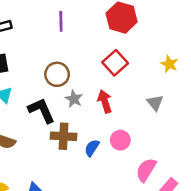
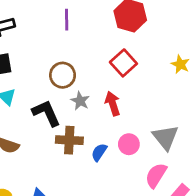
gray triangle: (155, 103) -> (165, 137), moved, size x1.5

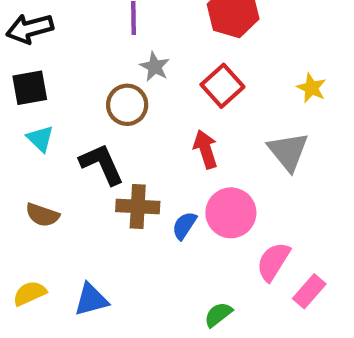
gray star: (80, 101) -> (155, 67), moved
gray triangle: (165, 137) -> (288, 151), moved
pink circle: (129, 144) -> (231, 213), size x1.5

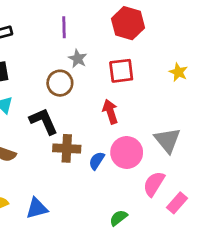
red square: (222, 86) -> (121, 71), turned 35
gray triangle: (288, 151) -> (167, 140), moved

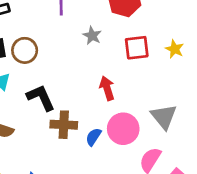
gray star: (78, 59) -> (92, 36), moved
red square: (121, 71) -> (137, 48), moved
brown circle: (60, 83) -> (25, 50), moved

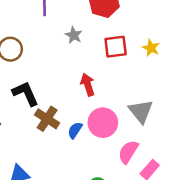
brown cross: (64, 125) -> (47, 119), turned 30

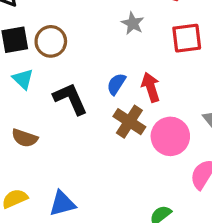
brown cross: (47, 119) -> (129, 122), moved
blue semicircle: (75, 130) -> (116, 84), moved

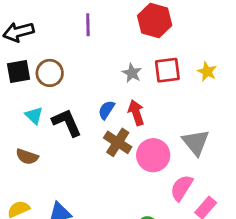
gray star: (133, 23) -> (132, 73), moved
cyan triangle: (23, 79) -> (34, 116), moved

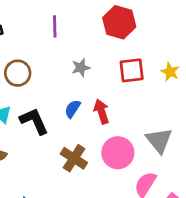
gray star: (132, 73) -> (81, 68), moved, turned 30
brown cross: (118, 142) -> (74, 158), moved

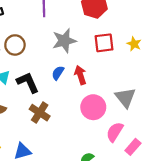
gray star: (81, 68) -> (64, 41), size x1.6
brown cross: (74, 158) -> (40, 113), moved

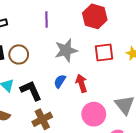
brown cross: (40, 113) -> (42, 119), turned 30

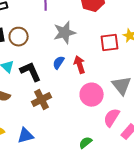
red square: (104, 52) -> (110, 43), moved

